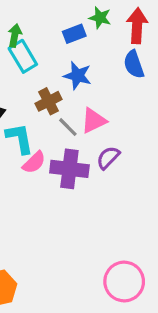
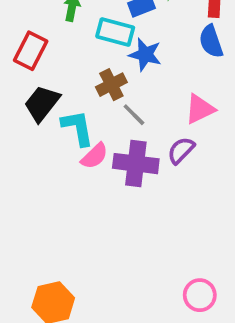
cyan rectangle: (23, 56) -> (115, 32), moved, turned -44
pink triangle: (94, 121) -> (200, 109), moved
pink circle: (124, 282) -> (200, 295), size x0.7

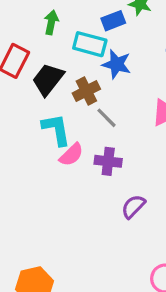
black trapezoid: (42, 103) -> (48, 79), moved
purple semicircle: (181, 150) -> (133, 207), moved
purple cross: (136, 164) -> (108, 161), size x0.7

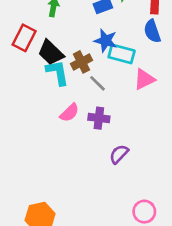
cyan rectangle: (90, 44) -> (122, 54), moved
black trapezoid: (48, 79) -> (51, 53), turned -84
cyan L-shape: (56, 130) -> (57, 73), moved

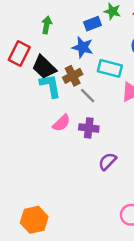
blue star: (106, 41) -> (83, 47), moved

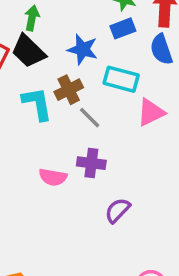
blue rectangle: (93, 24) -> (123, 28), moved
black trapezoid: (44, 67) -> (28, 51), moved
pink semicircle: (61, 123) -> (53, 177), moved, turned 54

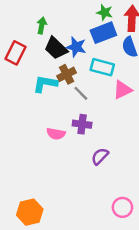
blue rectangle: (123, 28) -> (103, 33), size x1.5
black trapezoid: (28, 51) -> (56, 48), moved
cyan L-shape: (37, 104) -> (45, 84), turned -70

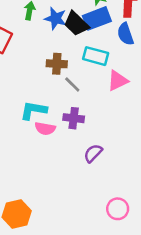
blue star: (76, 47) -> (55, 18), moved
black trapezoid: (56, 48) -> (76, 24), moved
brown cross: (67, 74) -> (57, 64), turned 30
cyan L-shape: (45, 84) -> (33, 110), moved

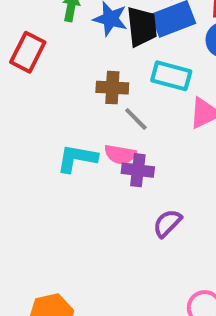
black trapezoid: (76, 24) -> (142, 27), turned -140
pink semicircle: (45, 129) -> (120, 154), moved

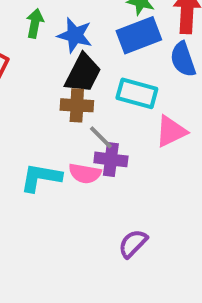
black trapezoid: (142, 27) -> (83, 73), moved, turned 33
purple cross: (138, 170) -> (111, 159), moved

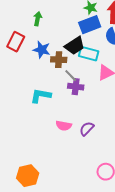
blue star: (75, 35) -> (42, 50), moved
black trapezoid: (83, 73) -> (75, 46), moved, turned 30
pink semicircle: (85, 173) -> (64, 126), moved

